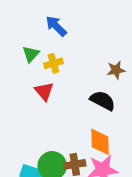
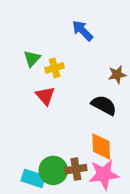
blue arrow: (56, 26) -> (83, 31), moved

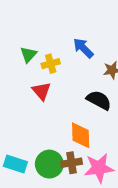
blue arrow: (83, 31) -> (83, 48), moved
orange diamond: (101, 146) -> (81, 135), moved
cyan rectangle: (33, 178) -> (15, 164), moved

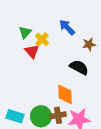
yellow cross: (51, 64) -> (42, 39), turned -32
red triangle: (41, 91) -> (32, 51), moved

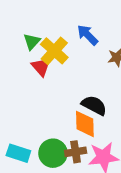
yellow cross: (42, 39) -> (54, 51), size x1.5
black semicircle: (79, 67) -> (94, 105), moved

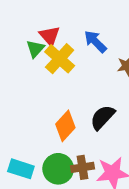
red triangle: (41, 67) -> (50, 36), moved
black semicircle: (94, 105) -> (102, 117), turned -75
orange diamond: (85, 124) -> (65, 126), moved, turned 44

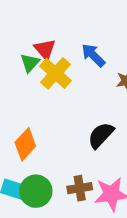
orange diamond: (65, 126) -> (25, 144), moved
green circle: (58, 169) -> (36, 191), moved

